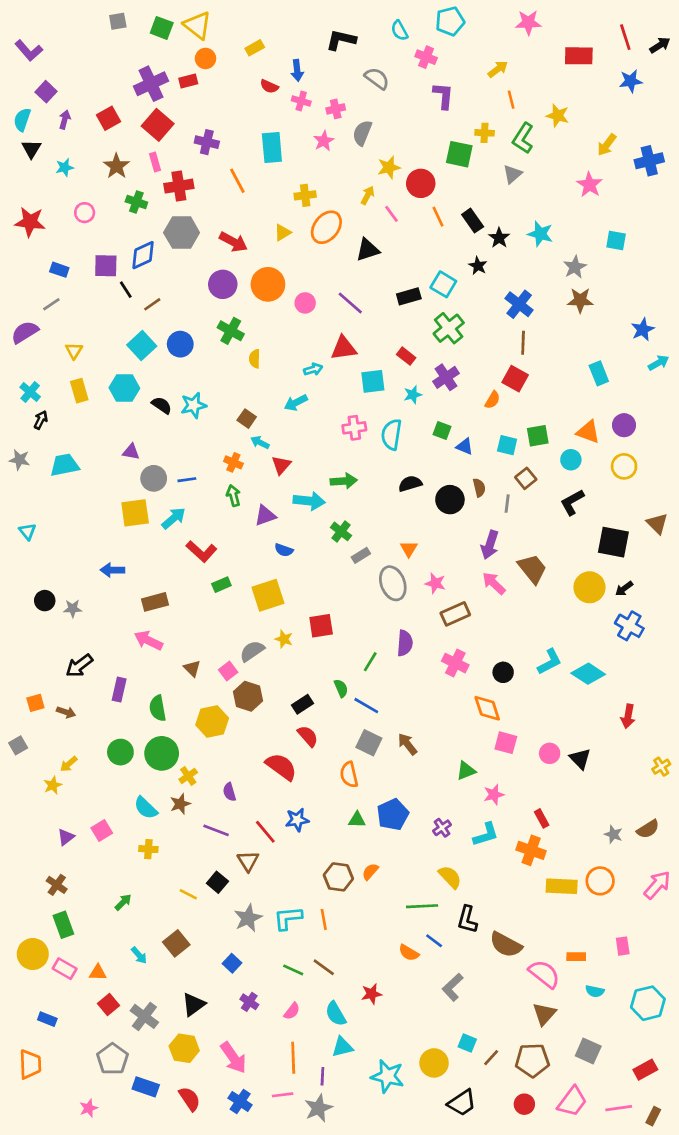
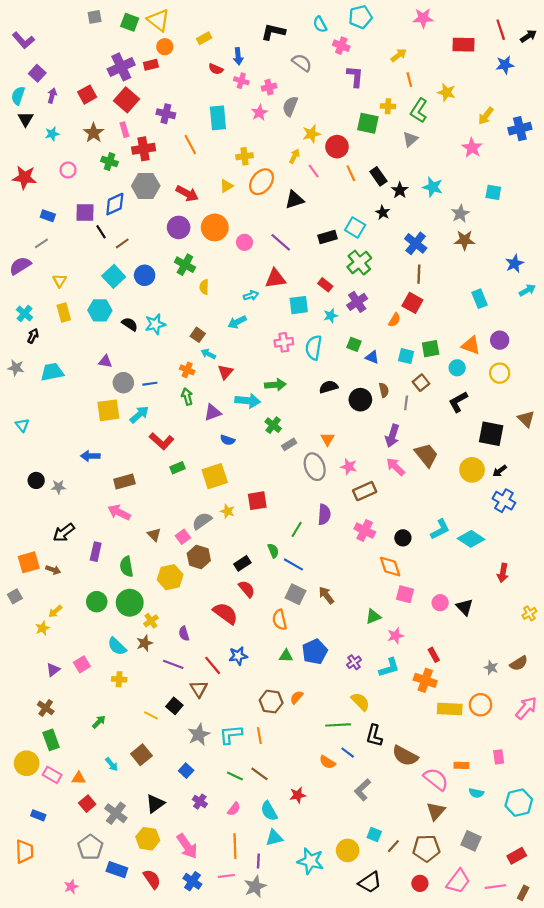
orange square: (35, 703) -> (29, 562), size x1.5

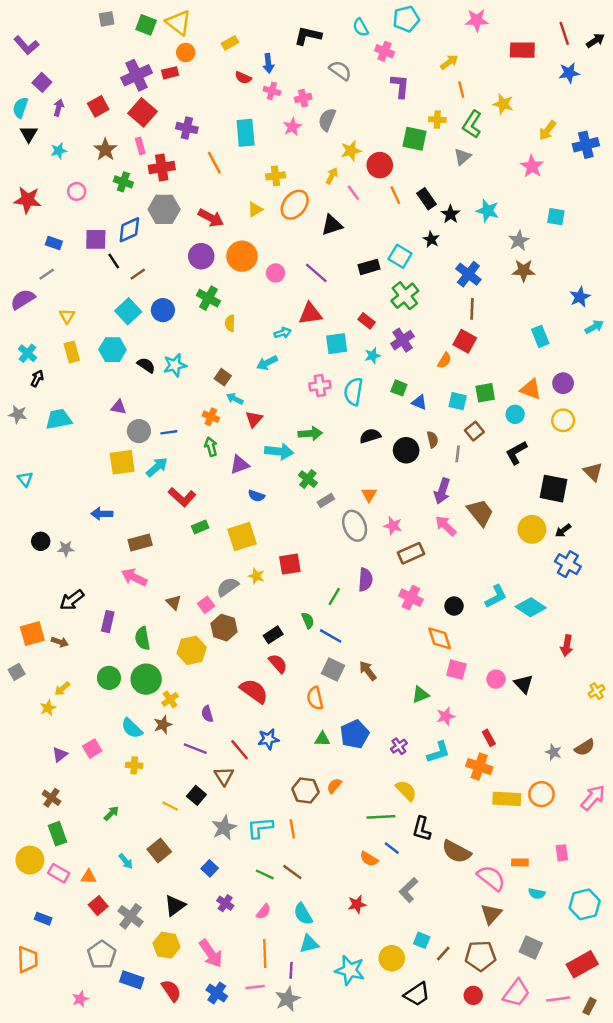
red star: (298, 795) -> (357, 904), moved
red rectangle: (517, 856) -> (582, 964), size x1.4

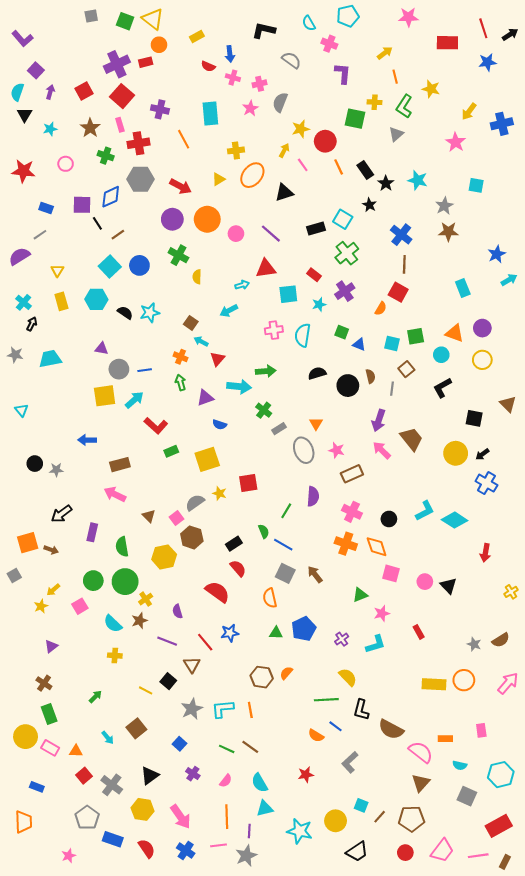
black square: (553, 489) -> (474, 418), size x0.7
pink square: (92, 749) -> (80, 606), moved
orange cross: (479, 767) -> (346, 544), moved
gray square: (531, 947) -> (467, 796), moved

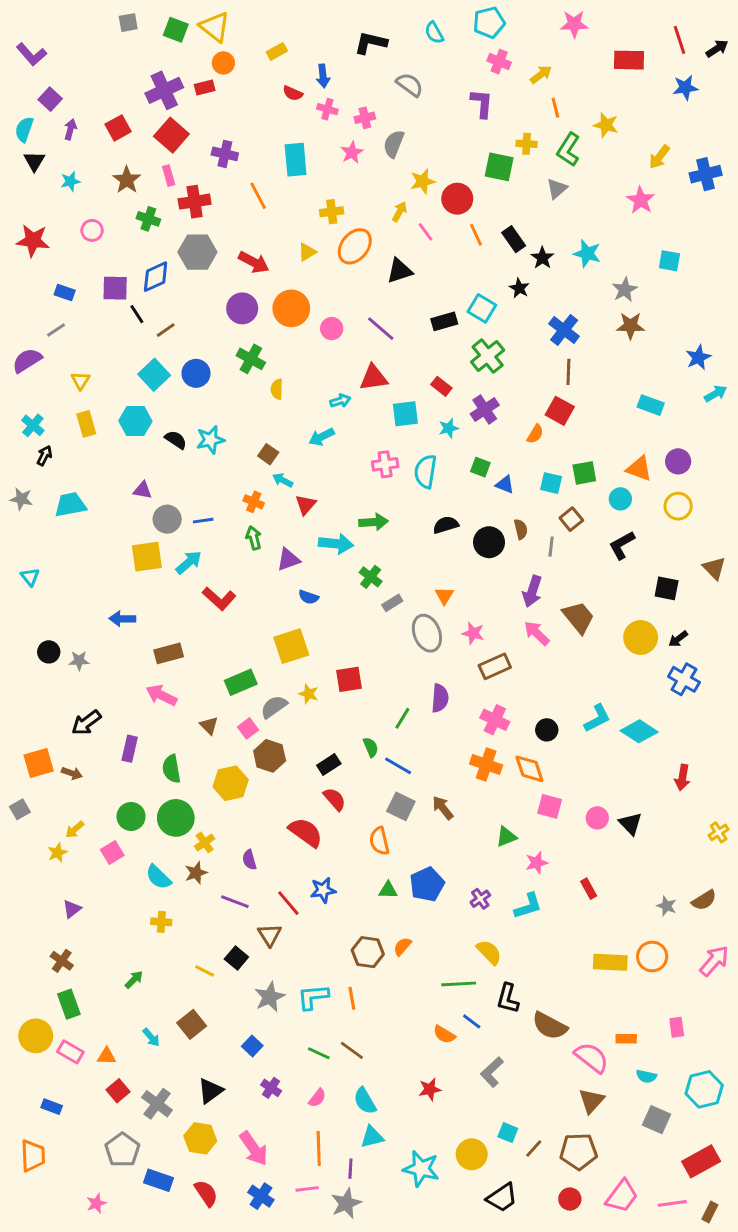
pink cross: (329, 44) -> (499, 62), moved
cyan rectangle: (463, 288) -> (651, 405), turned -48
green rectangle: (171, 451) -> (241, 682), moved, size x1.5

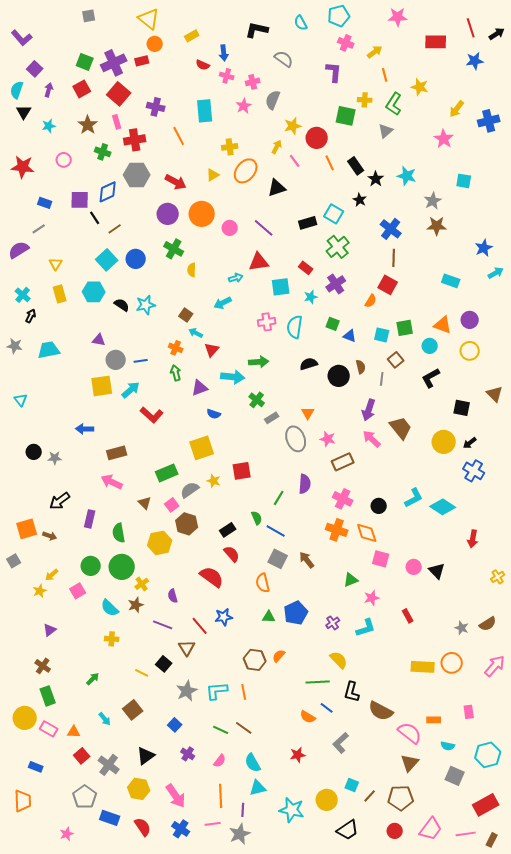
green square: (176, 30) -> (85, 62), moved

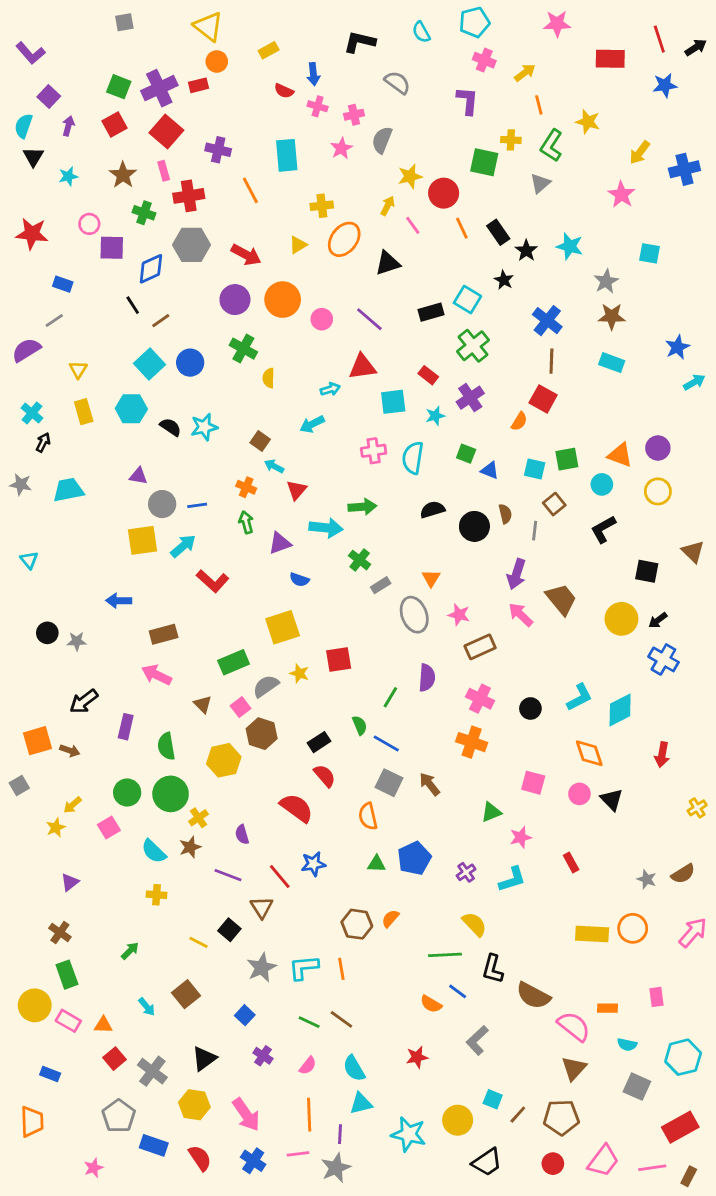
purple square: (80, 200) -> (112, 248), moved
cyan rectangle: (451, 281) -> (612, 363), moved
cyan diamond: (443, 507) -> (620, 710), turned -60
orange diamond: (367, 533) -> (589, 753), moved

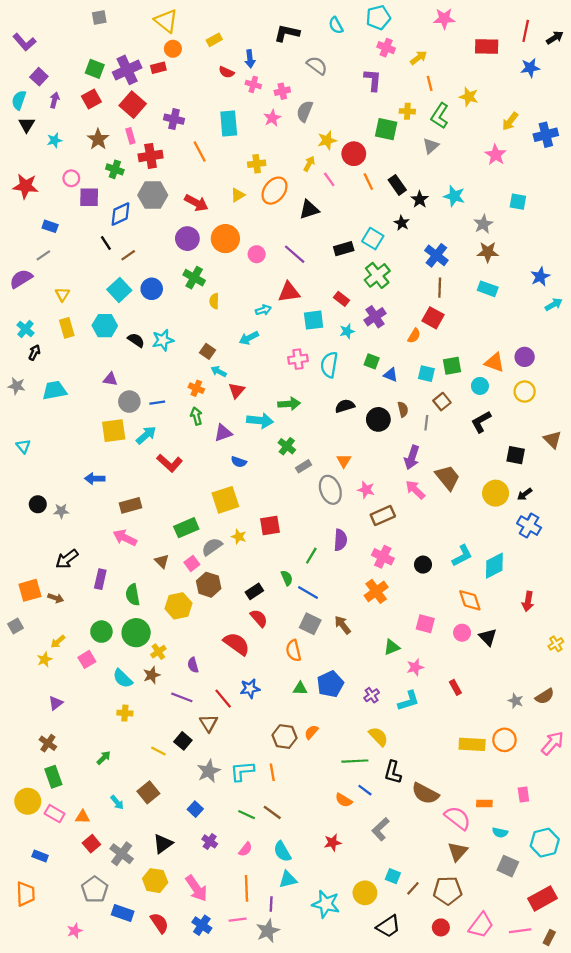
red line: (659, 39) -> (526, 31), turned 30
orange cross: (472, 742) -> (376, 591), turned 35

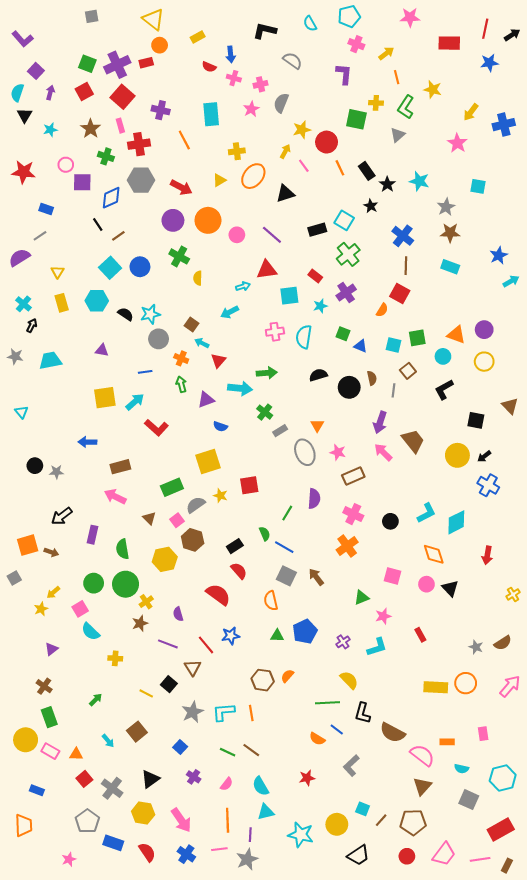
gray circle: (129, 402) -> (159, 339), moved
cyan semicircle: (123, 678) -> (91, 632), moved

